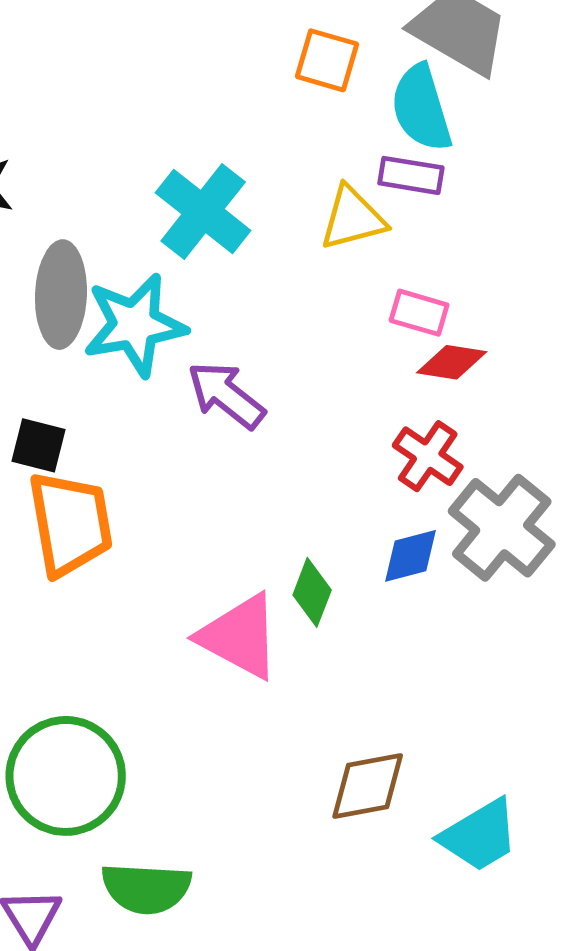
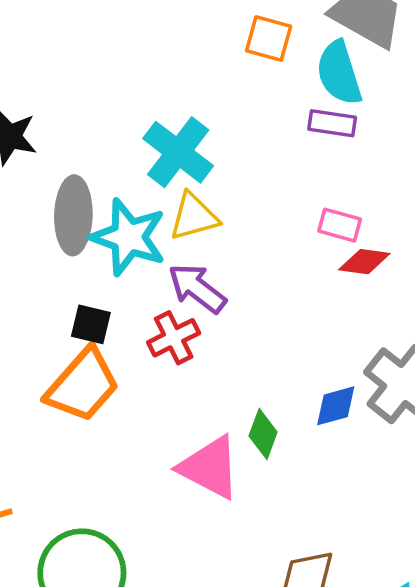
yellow triangle: (353, 218) -> (194, 217), moved
cyan star: (135, 325) -> (129, 237), turned 30
black square: (38, 445) -> (91, 324), moved
red cross: (428, 456) -> (174, 338), moved, turned 30
orange trapezoid: (70, 524) -> (83, 385), turned 52

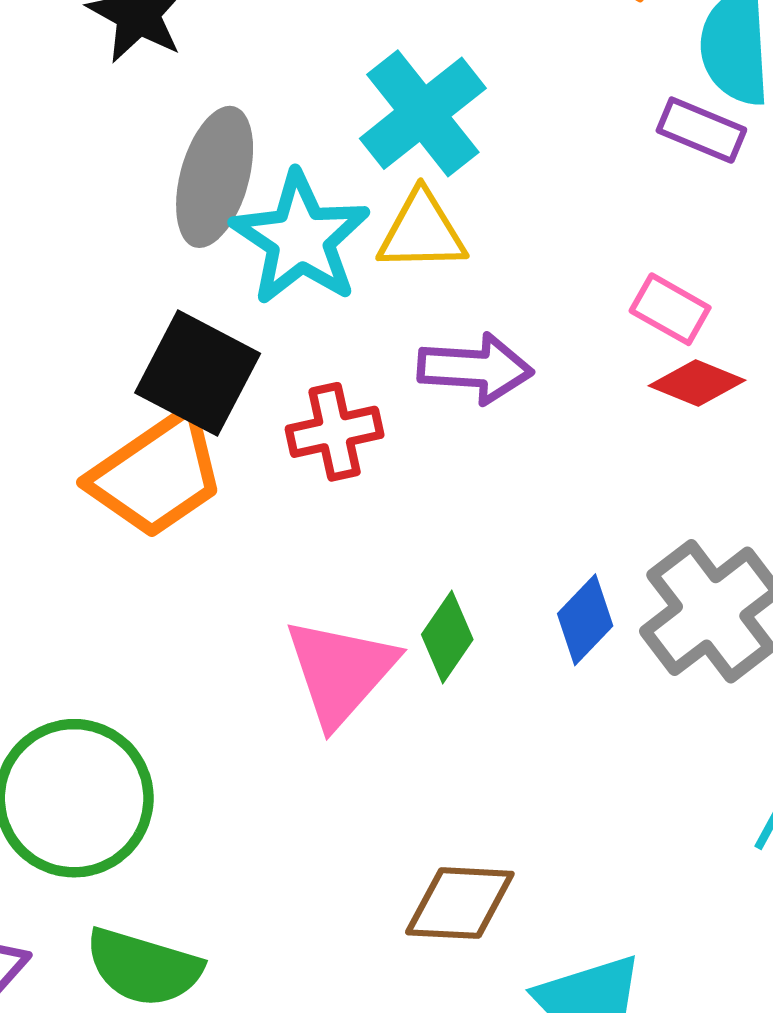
purple arrow: (197, 288) -> (475, 368), moved, turned 132
black square: (91, 324) -> (198, 373), size x1.6
blue diamond: (336, 406) -> (585, 620), turned -45
pink triangle: (210, 467) -> (341, 672), turned 30

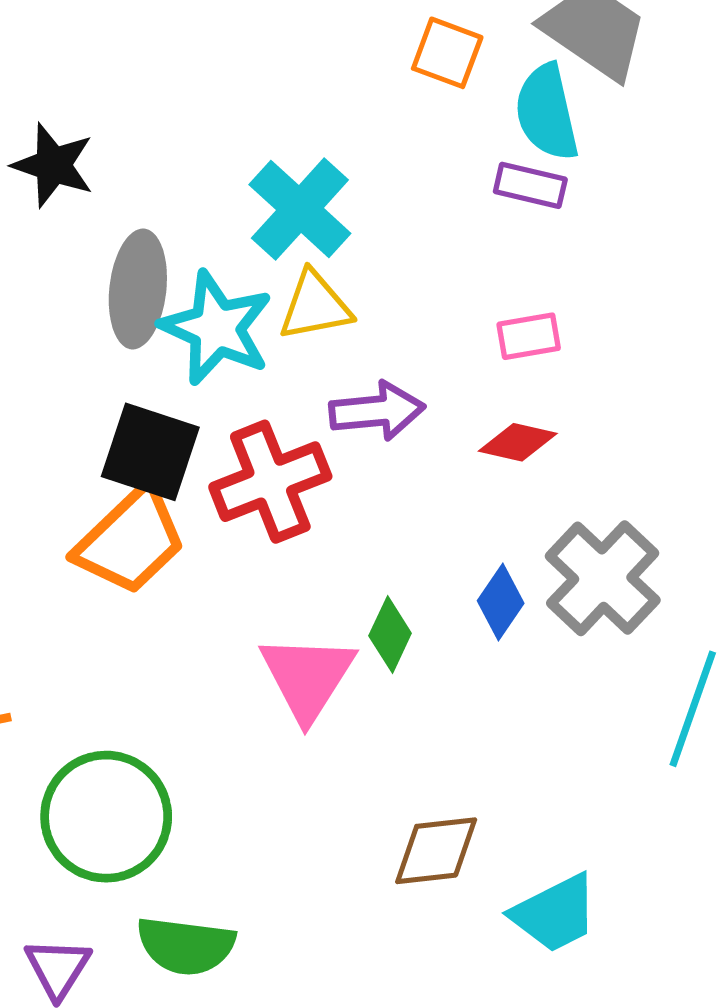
pink rectangle: (670, 309) -> (529, 336), turned -30
red diamond: (697, 383) -> (518, 442), moved
red cross: (335, 432) -> (270, 482), size x1.5

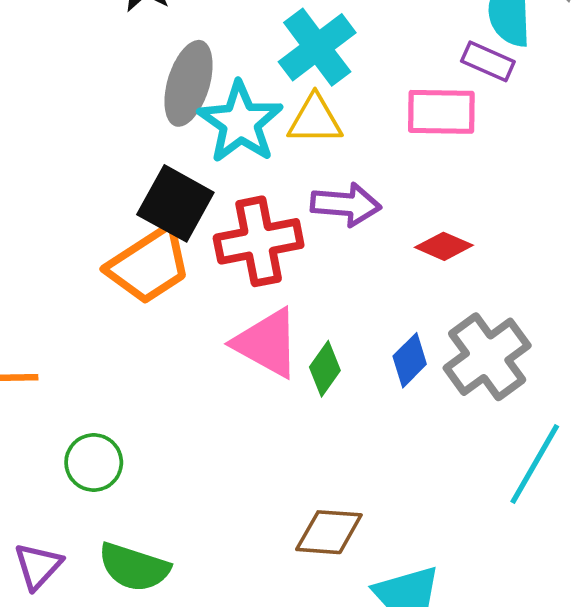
pink rectangle: (529, 336) -> (441, 112), moved, size x1.5
pink triangle: (307, 677) -> (267, 343), moved, turned -44
green circle: (106, 817) -> (94, 463), size x0.6

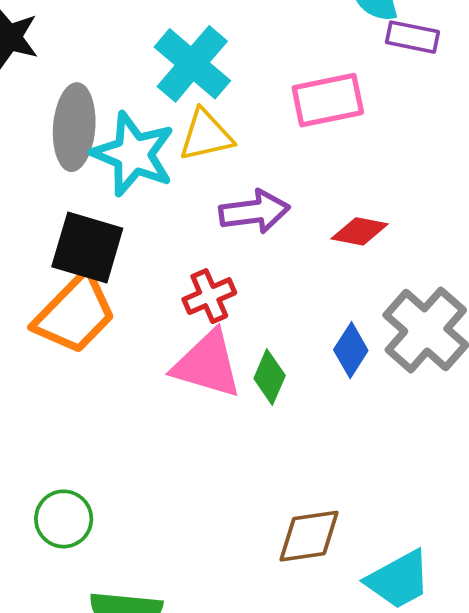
purple rectangle: (488, 61) -> (413, 37), moved
red cross: (259, 241) -> (209, 296), moved, size x0.6

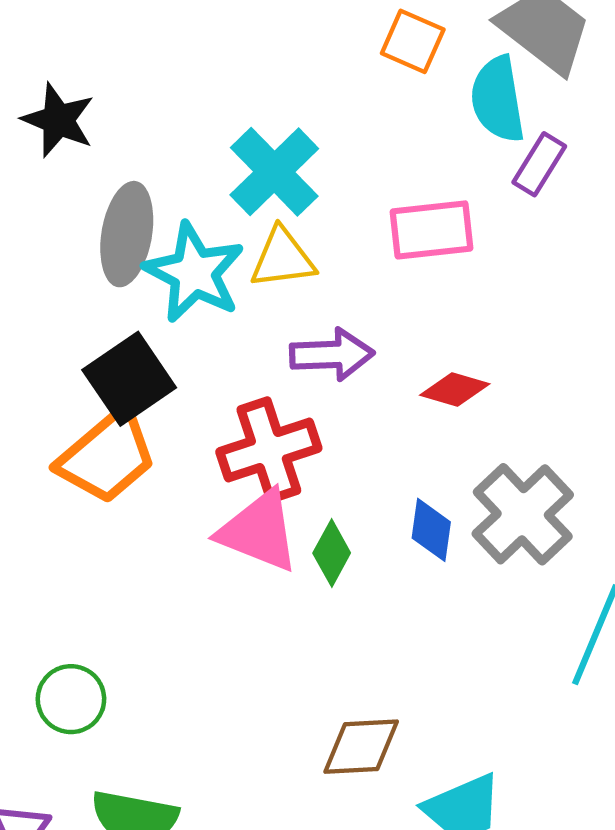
purple rectangle: (413, 37) -> (539, 164), turned -75
black square: (87, 248) -> (129, 379), turned 34
red cross: (209, 296) -> (269, 450), size x1.6
blue diamond: (351, 350) -> (431, 530), turned -30

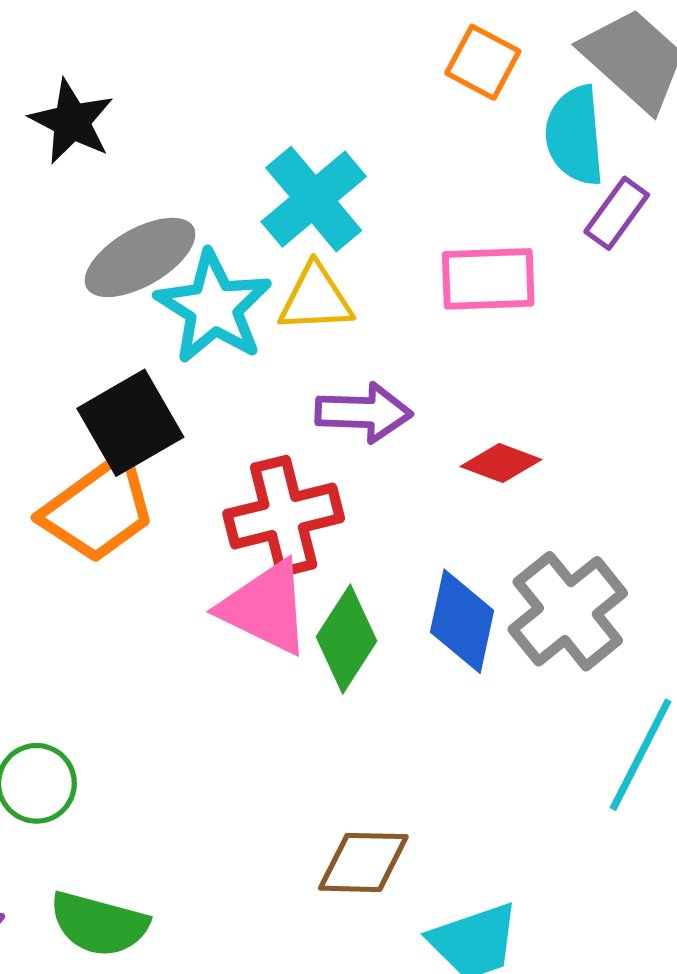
gray ellipse: (127, 234) -> (140, 257), turned 46
blue diamond: (431, 530) -> (462, 621), size x1.4
green diamond: (332, 553) -> (347, 639), size x1.4

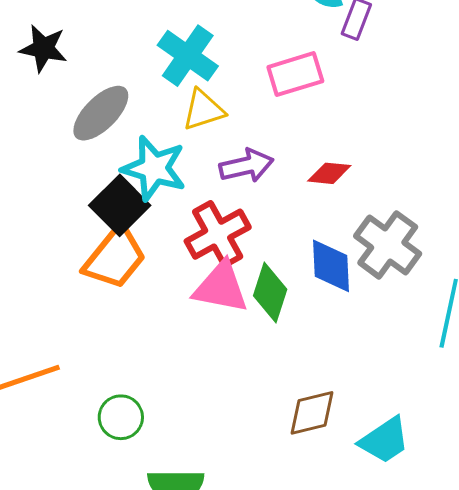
cyan star: (214, 307) -> (154, 168), moved

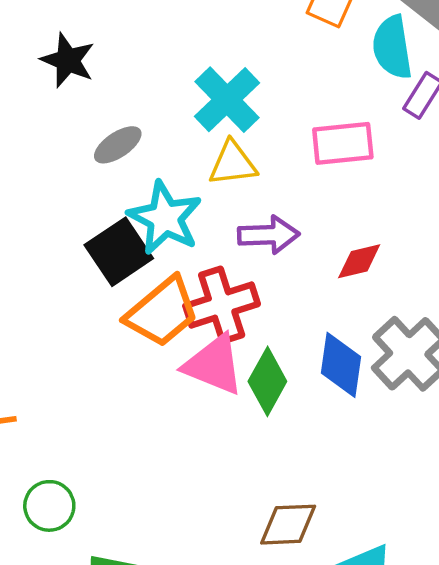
gray ellipse: (101, 113) -> (118, 145), size x0.7
red diamond: (329, 173) -> (359, 261), turned -30
orange trapezoid: (115, 258) -> (162, 312), moved
green circle: (121, 417) -> (49, 506), moved

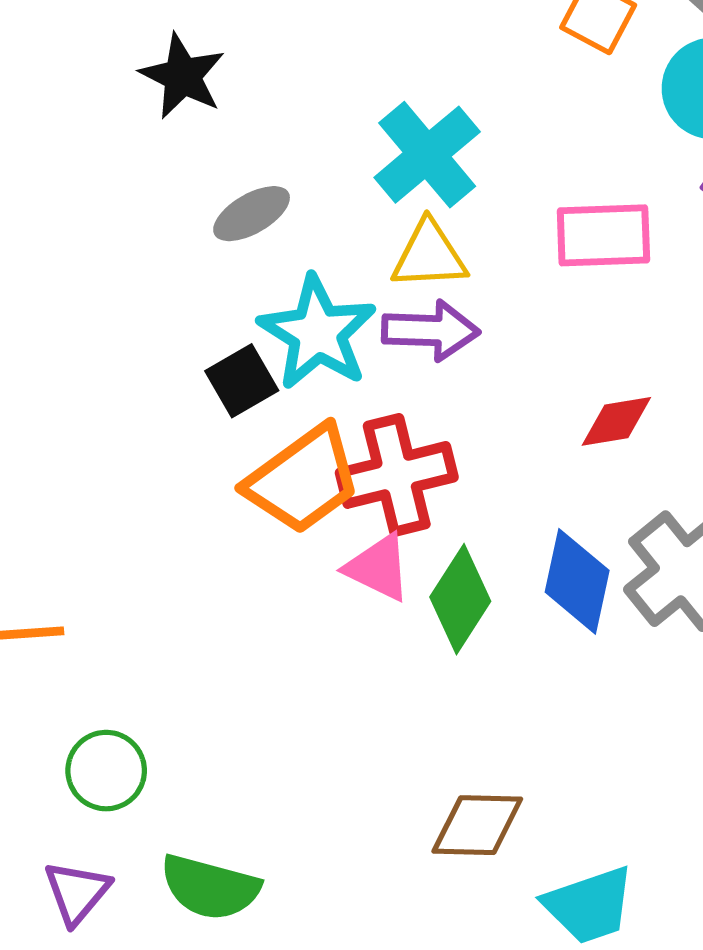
purple arrow: (269, 235) -> (431, 331), moved
black square: (119, 252) -> (242, 381), size x0.7
pink triangle: (214, 365) -> (378, 568), size x0.7

